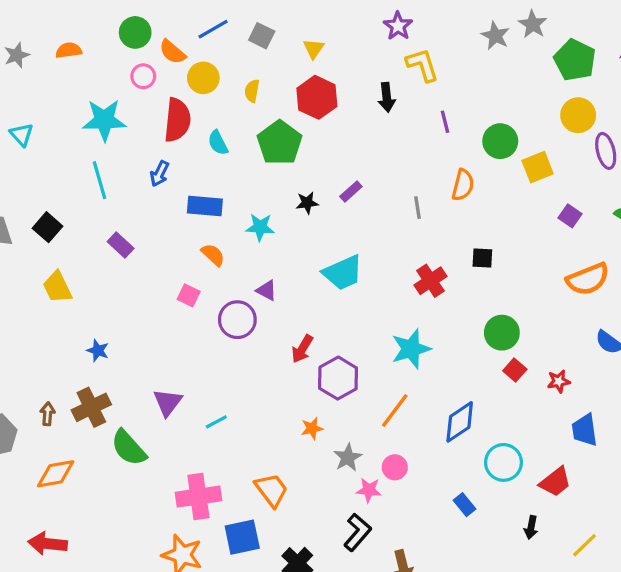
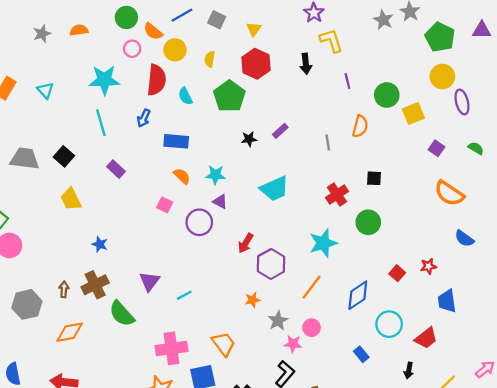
cyan star: (260, 227) -> (215, 175), moved
orange semicircle: (588, 279) -> (449, 193), turned 56
green circle: (502, 333) -> (368, 222), moved
red square: (515, 370) -> (397, 273), moved

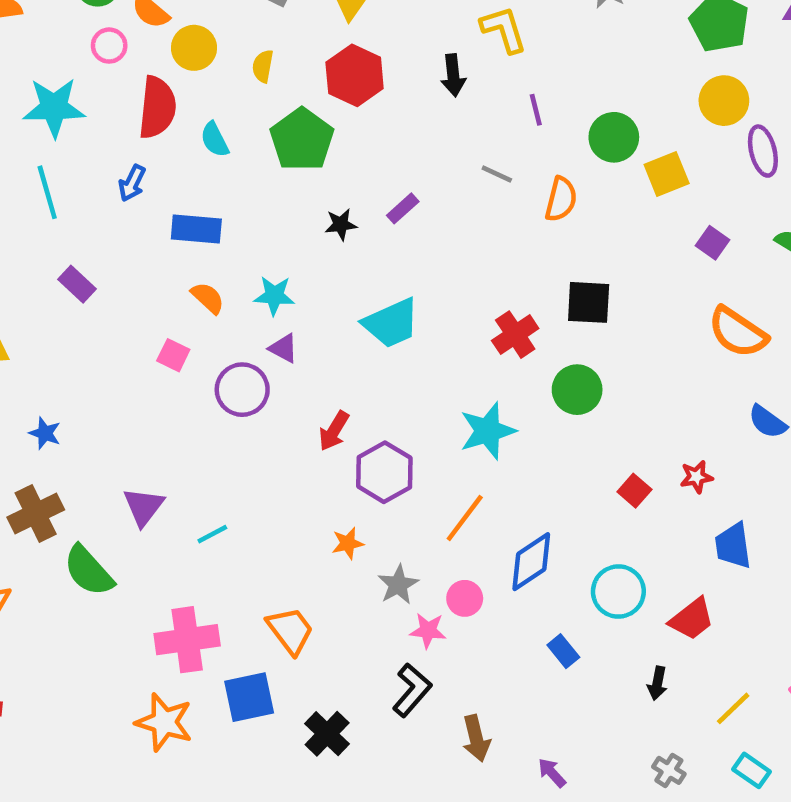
gray line: (328, 142) -> (497, 174), moved, turned -56
black square: (374, 178) -> (589, 302), size x1.5
blue diamond: (358, 295) -> (531, 562), moved

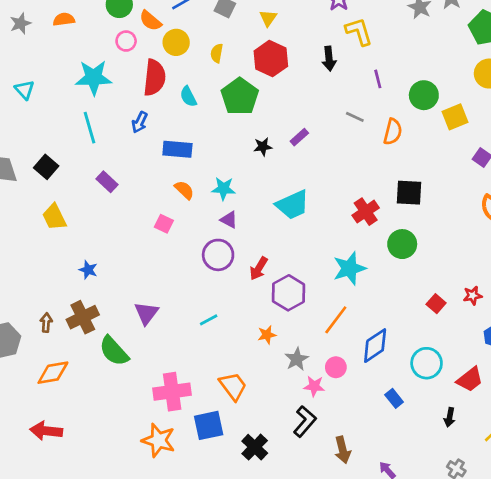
purple circle: (242, 390) -> (218, 255), moved
cyan line: (212, 534) -> (209, 320), moved

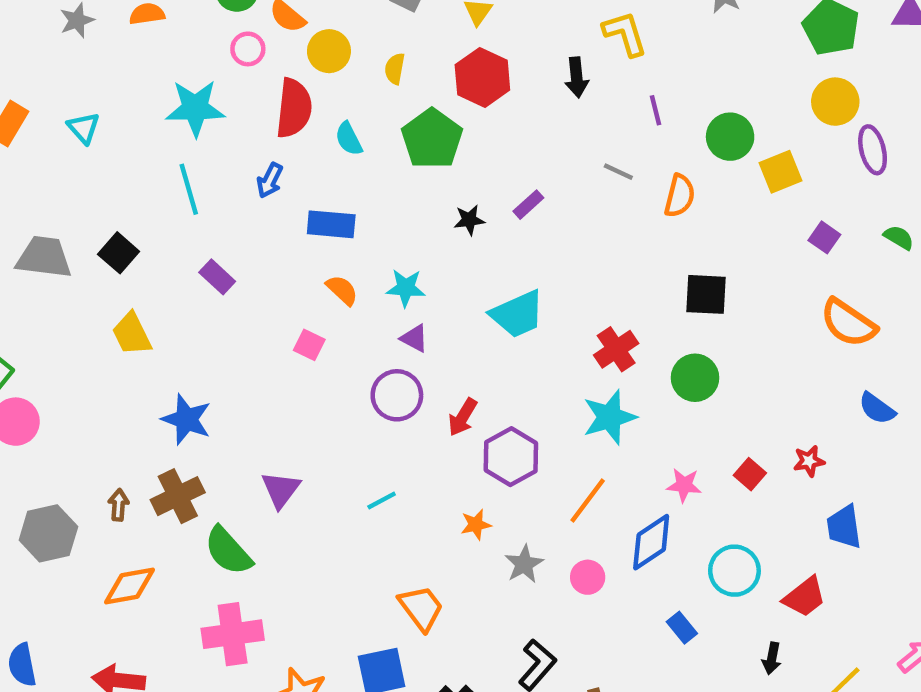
red cross: (366, 212) -> (616, 349), moved
blue star: (88, 270) -> (186, 419), size x1.6
pink star: (314, 386) -> (684, 485), moved
pink cross: (172, 392) -> (233, 634), moved

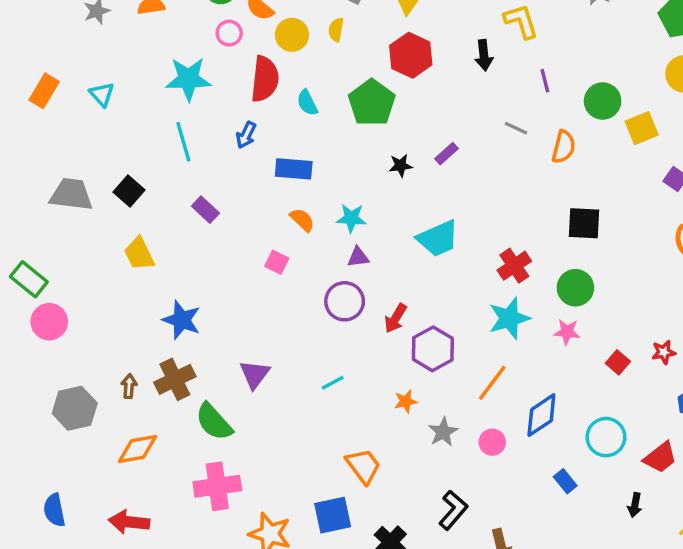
yellow semicircle: (395, 69) -> (336, 30), moved
purple triangle: (414, 338) -> (358, 257), turned -35
pink star: (684, 485) -> (567, 332), moved

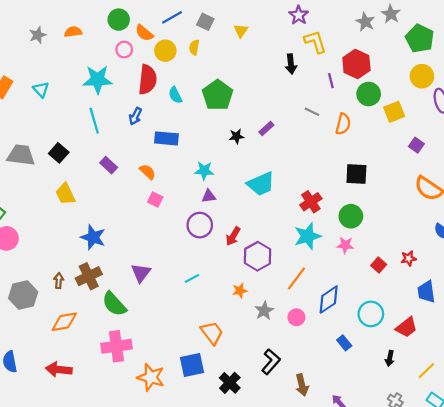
red hexagon: (411, 55) -> (356, 64), moved
orange semicircle: (302, 220) -> (148, 172), moved

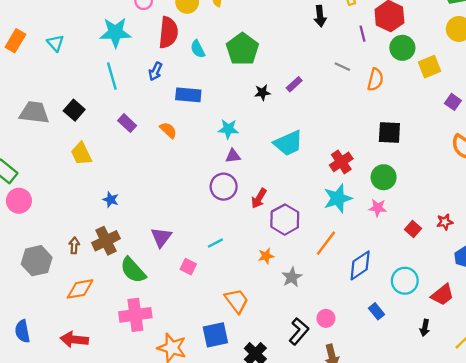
pink square: (155, 200) -> (188, 267), moved
blue star: (93, 237) -> (111, 200), size x0.6
pink circle: (296, 317) -> (326, 318), moved

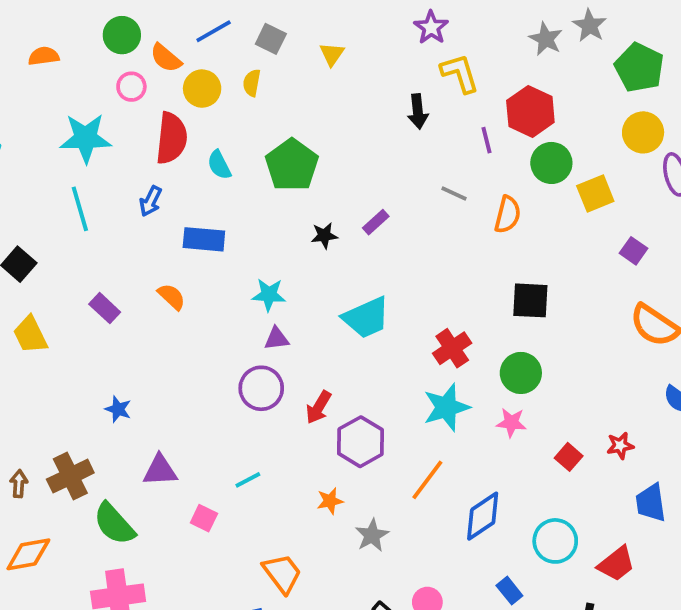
purple rectangle: (127, 123) -> (105, 308), moved
blue star: (111, 200) -> (118, 409), moved
purple triangle: (161, 237) -> (160, 470), turned 50

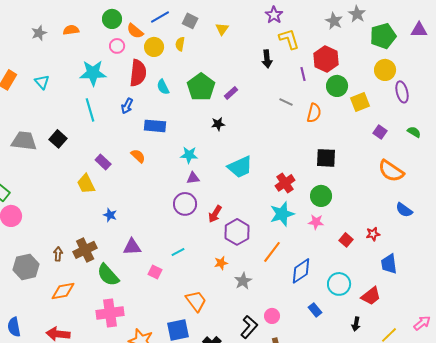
green pentagon: (639, 68) -> (383, 36), turned 30
purple rectangle: (376, 222) -> (231, 93), moved
yellow trapezoid: (30, 335) -> (86, 184), moved

